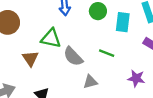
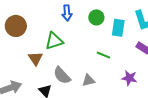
green triangle: (51, 38) -> (54, 41), turned -30
gray semicircle: (73, 56) -> (62, 75), moved

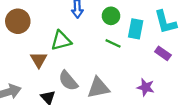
green line: (103, 55) -> (113, 43), moved
gray triangle: (88, 80) -> (98, 88), size x1.5

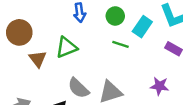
cyan rectangle: (136, 29) -> (142, 27), turned 30
brown triangle: (39, 60) -> (38, 59), moved

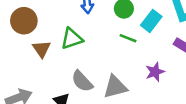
purple star: (159, 86) -> (155, 72), moved, turned -30

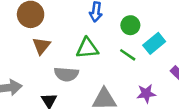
green triangle: (72, 39) -> (87, 48), moved
gray semicircle: (82, 81) -> (66, 74), moved, turned -55

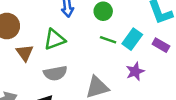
cyan rectangle: (154, 43) -> (132, 39), moved
green triangle: (87, 48) -> (55, 39), moved

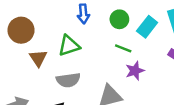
cyan rectangle: (132, 39) -> (147, 27), moved
purple star: (135, 71) -> (135, 71), moved

